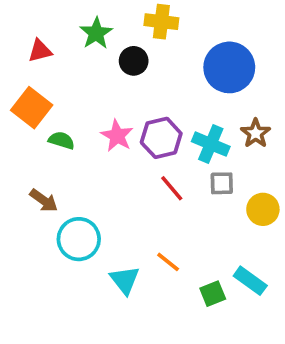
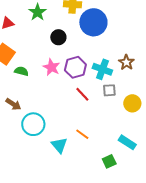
black circle: (134, 61) -> (58, 37), moved
blue circle: (229, 67) -> (93, 22), moved
green square: (213, 294) -> (109, 161), moved

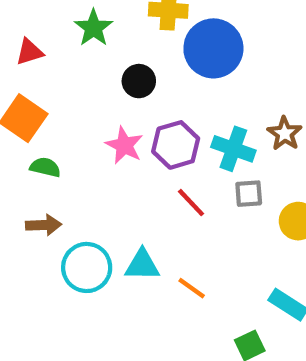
green semicircle: (21, 71) -> (45, 167), moved
brown arrow: (13, 104) -> (44, 225), turned -35
cyan triangle: (59, 145) -> (142, 265), moved, turned -48

